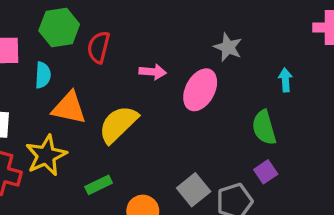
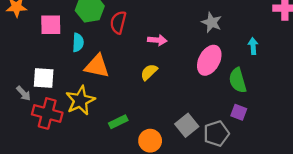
pink ellipse: (200, 90) -> (209, 60), moved
yellow semicircle: (118, 124) -> (149, 72), moved, size x0.6
purple square: (266, 172) -> (239, 112), turned -35

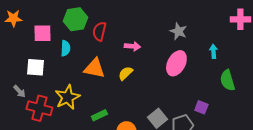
orange triangle: (97, 66) -> (94, 68), moved
white square: (44, 78) -> (35, 67), moved
green semicircle: (238, 80) -> (227, 80), moved

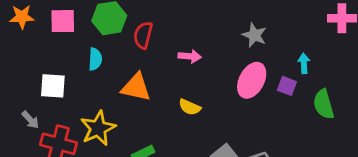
pink square: (42, 33) -> (63, 21), moved
yellow semicircle: (125, 73) -> (190, 107), moved, turned -112
purple square: (201, 107) -> (287, 86), moved

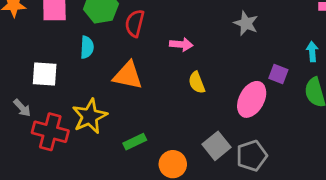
cyan arrow: (304, 63) -> (312, 51), moved
pink ellipse: (252, 80) -> (252, 99), moved
yellow semicircle: (190, 107) -> (197, 82), moved, turned 45

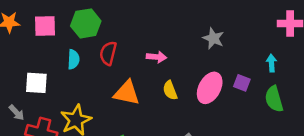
red semicircle: (135, 23) -> (108, 53), moved
orange triangle: (128, 75) -> (127, 93), moved
pink ellipse: (252, 99) -> (210, 88), moved

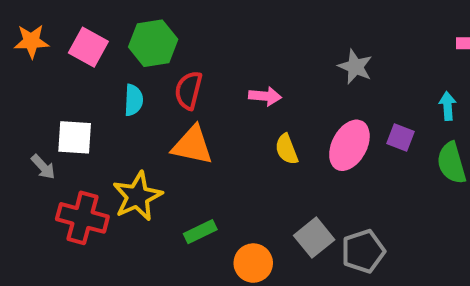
pink square: (45, 26) -> (88, 47), turned 30
orange triangle: (127, 93) -> (192, 145), moved
gray arrow: (17, 113) -> (43, 167), moved

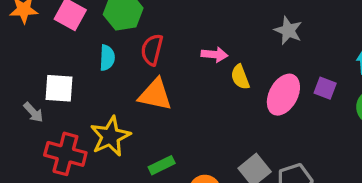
yellow semicircle: (287, 149) -> (240, 77), moved

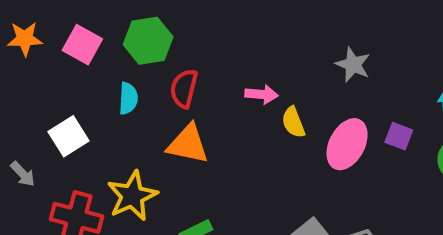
white square: (59, 88) -> (69, 136), turned -36
gray arrow: (33, 112) -> (23, 174), moved

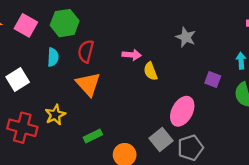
orange triangle: (188, 144) -> (88, 84), turned 36
pink ellipse: (347, 144) -> (182, 111), moved
yellow star: (132, 196) -> (55, 115), size x0.7

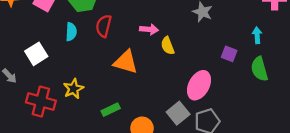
orange triangle: (88, 84) -> (126, 62), moved, turned -32

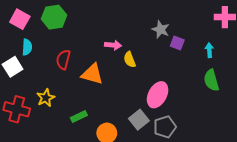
red semicircle: (104, 26) -> (63, 60), moved
cyan semicircle: (71, 32) -> (27, 47), moved
purple square: (229, 54) -> (177, 43), moved

